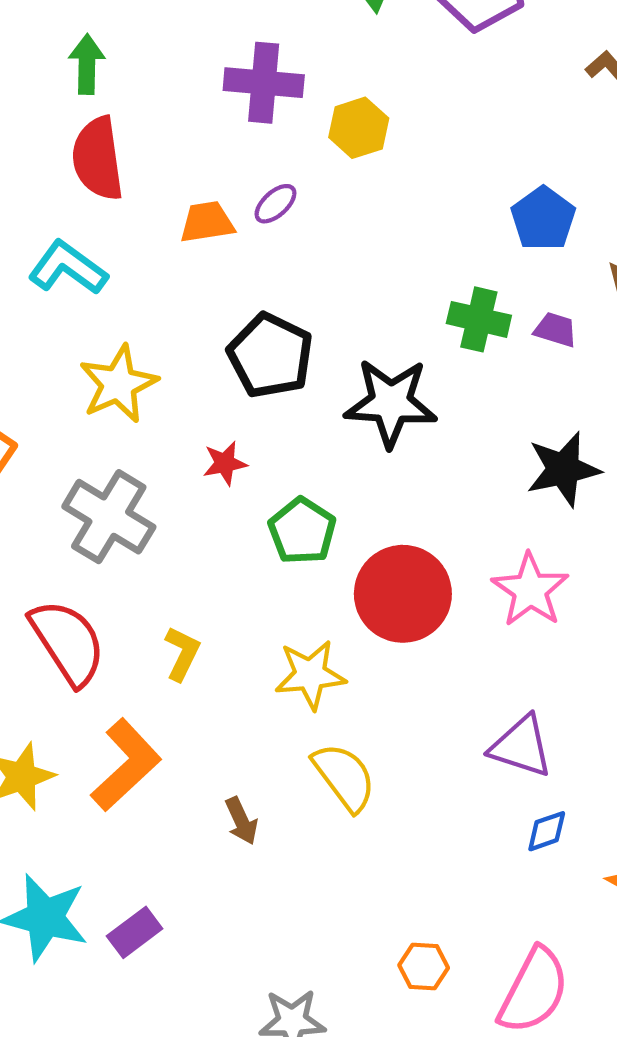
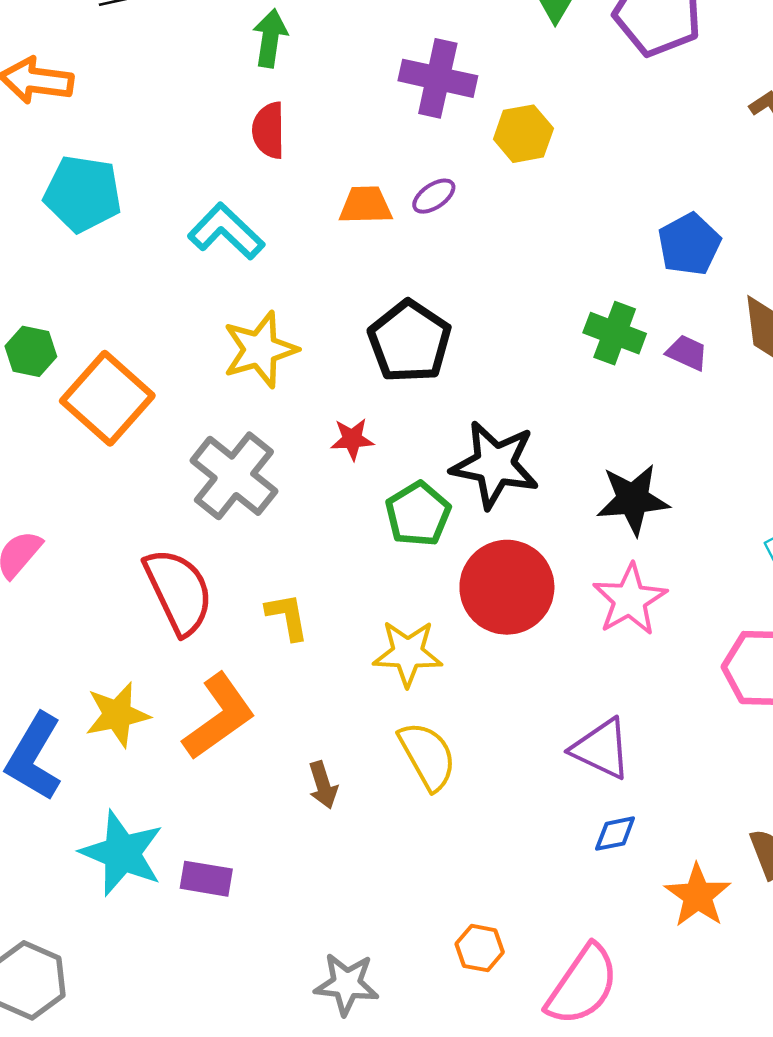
red semicircle: (98, 159) -> (269, 130), size x0.7
black star: (391, 403) -> (495, 465), moved
black star: (563, 469) -> (633, 499), moved
yellow L-shape: (182, 653) -> (287, 617), turned -44
purple rectangle: (135, 932) -> (206, 879), turned 39

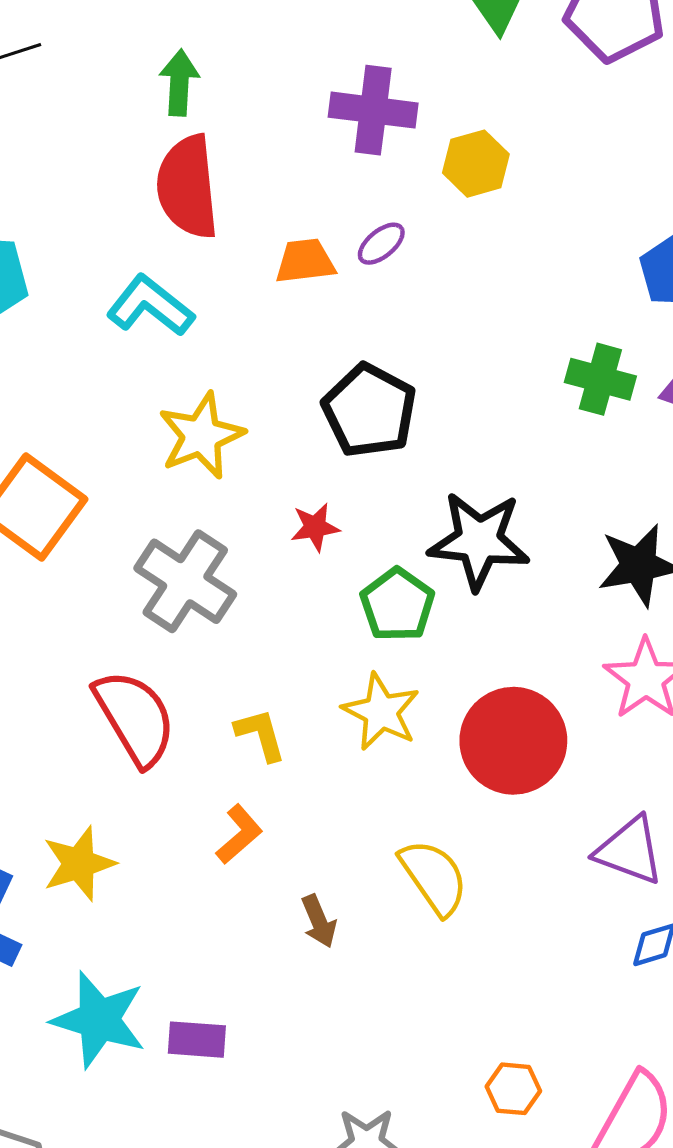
red semicircle: (269, 130) -> (188, 187), size x1.6
red circle: (507, 587) -> (513, 741), moved
yellow star: (408, 653) -> (381, 712), moved, turned 30
orange L-shape: (219, 717) -> (239, 834), moved, size x0.6

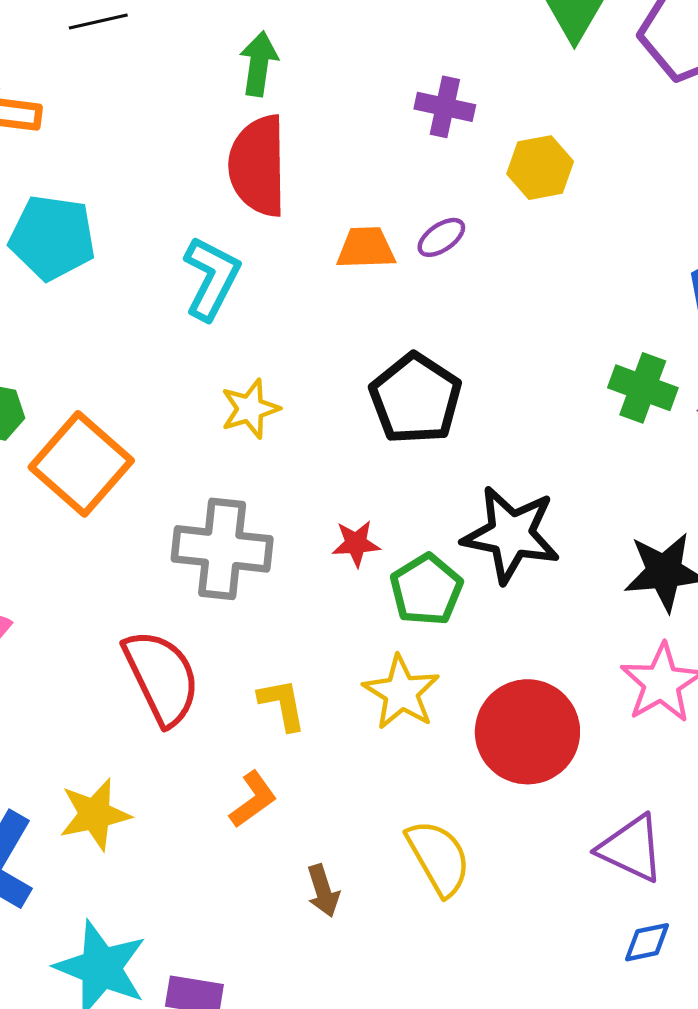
purple cross: (373, 110) -> (445, 107), size x0.7
cyan L-shape: (150, 306) -> (211, 278), turned 74
yellow star: (201, 436) -> (250, 409), size x0.7
red star: (315, 527) -> (356, 544), moved
gray cross: (185, 581) -> (222, 549), turned -32

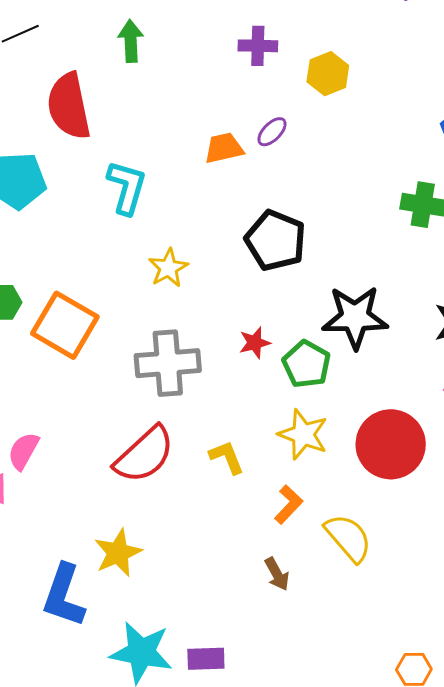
red semicircle: (258, 166) -> (69, 106), moved
red semicircle: (162, 677) -> (144, 455), turned 84
orange L-shape: (253, 799) -> (289, 504), moved

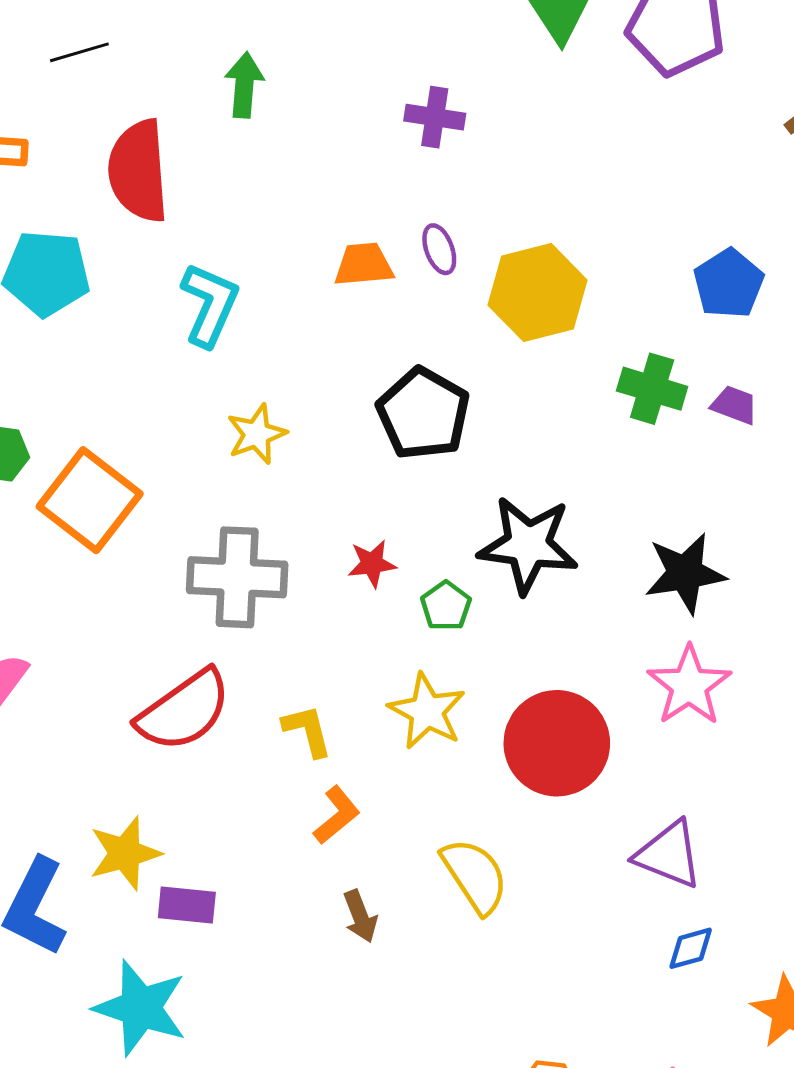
yellow hexagon: (328, 74) -> (537, 293), moved, size x1.5
purple ellipse: (272, 132) -> (439, 249), turned -72
green pentagon: (307, 364) -> (446, 606), size x0.7
orange L-shape: (289, 504) -> (337, 815), moved
purple rectangle: (206, 659) -> (187, 905), moved

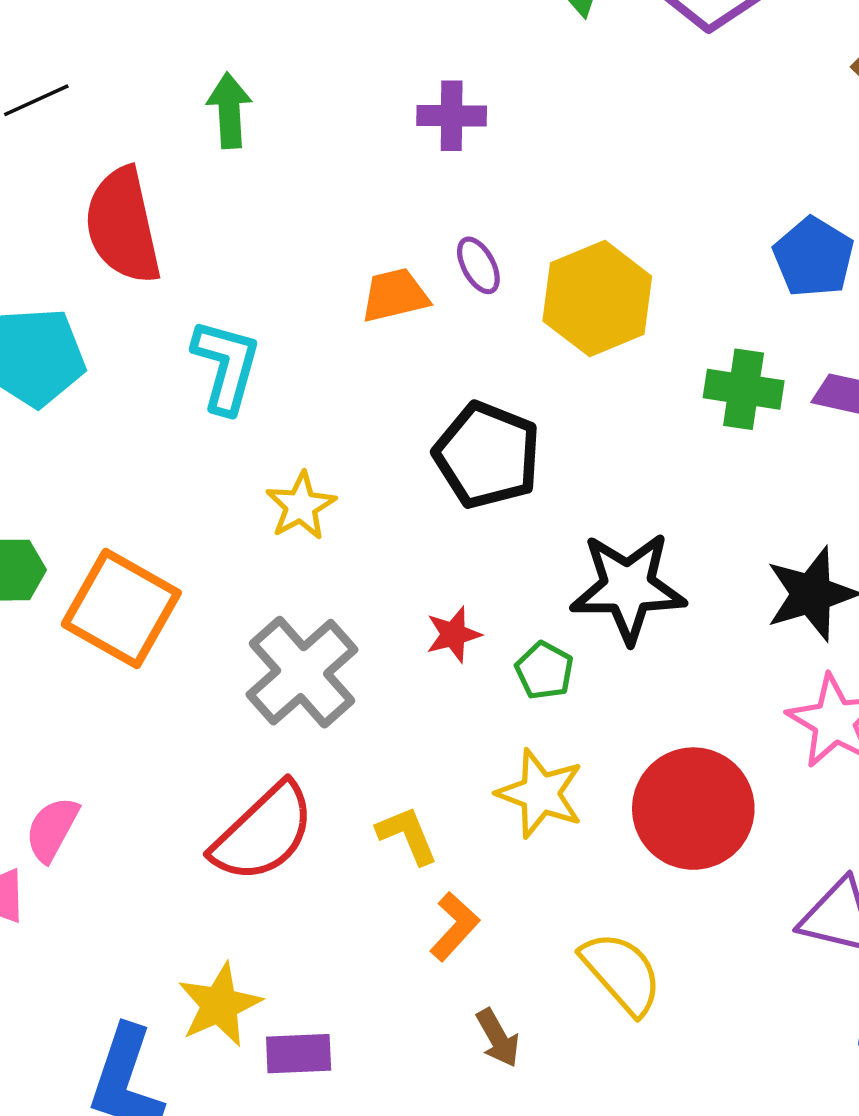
gray cross: (237, 577) -> (302, 672), turned -36

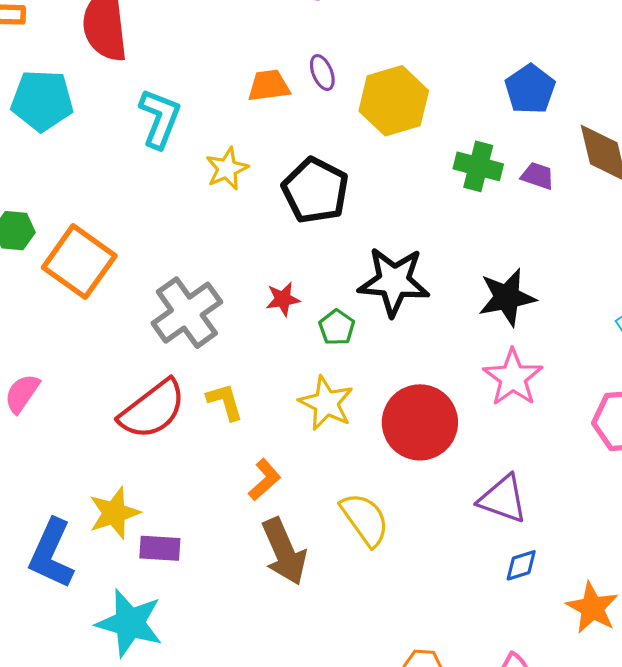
yellow star: (301, 506) -> (227, 169), moved
yellow L-shape: (407, 835) -> (225, 402), moved
brown arrow: (498, 1038) -> (284, 552), size x1.8

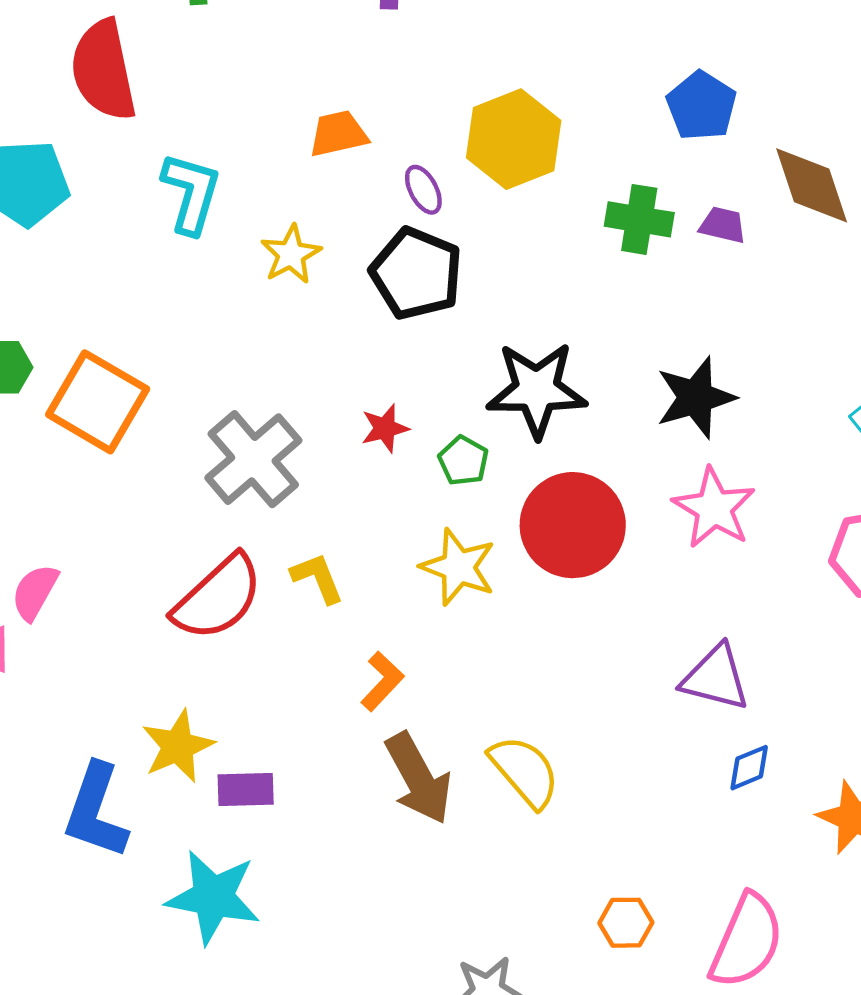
purple ellipse: (322, 73) -> (423, 190), moved
red circle: (420, 422) -> (573, 525), moved
yellow semicircle: (365, 519) -> (525, 771), moved

